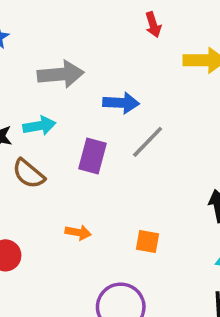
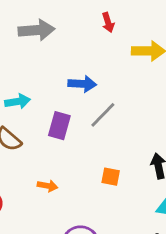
gray arrow: (61, 74) -> (37, 30), moved
orange square: (147, 241) -> (111, 177), moved

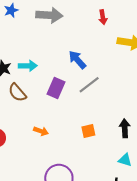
blue arrow: (82, 84) -> (77, 60), turned -144
orange square: (111, 177) -> (88, 131), turned -32

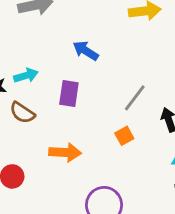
gray line: (89, 85) -> (135, 98), moved
orange arrow: (41, 131) -> (65, 152), size x1.6

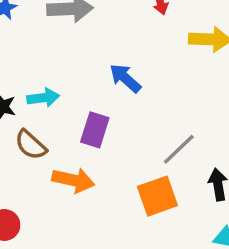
orange square: (124, 136) -> (157, 196), size x1.6
orange arrow: (65, 152) -> (73, 180), moved

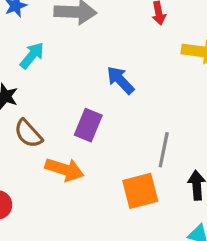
cyan arrow: (43, 98) -> (32, 55), moved, turned -48
gray line: (179, 149) -> (164, 150), turned -40

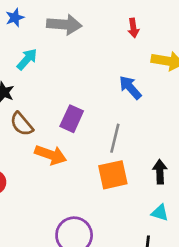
blue arrow: (120, 80) -> (130, 87), moved
gray line: (164, 150) -> (115, 138), moved

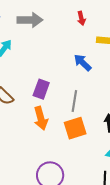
orange arrow: (51, 155) -> (41, 118), moved, turned 60

